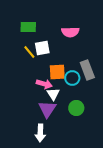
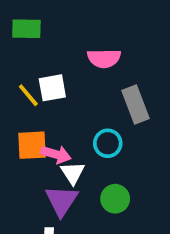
green rectangle: (28, 27) -> (26, 29), moved
gray rectangle: (87, 70) -> (135, 104), moved
orange square: (57, 72) -> (32, 145), moved

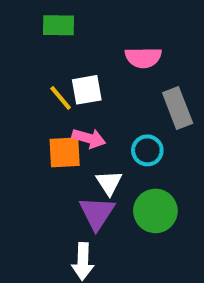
pink arrow: (56, 154) -> (89, 138), moved
green circle: (115, 199) -> (155, 211), size x1.4

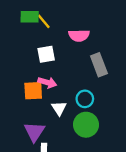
yellow line: (61, 98) -> (44, 21), moved
cyan circle: (147, 150) -> (85, 99), moved
purple triangle: (97, 213) -> (34, 132), moved

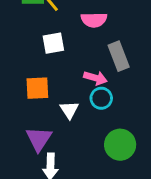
pink arrow: (47, 82) -> (95, 78), moved
green circle: (86, 125) -> (120, 145), moved

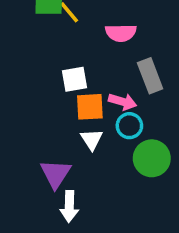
white square: (53, 43) -> (74, 79), moved
orange square: (37, 88) -> (90, 107), moved
green circle: (120, 145) -> (152, 158), moved

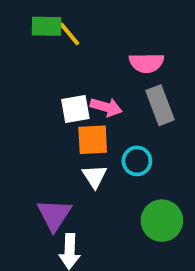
pink semicircle: (121, 33) -> (147, 63), moved
pink arrow: (123, 102) -> (106, 107), moved
green circle: (152, 158) -> (162, 221), moved

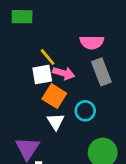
yellow line: (70, 34) -> (48, 57), moved
orange square: (93, 140) -> (54, 96), turned 35

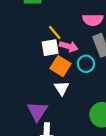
cyan circle: (85, 111) -> (86, 64), moved

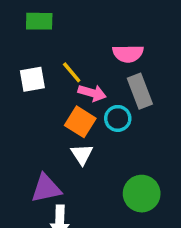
white square: (50, 48) -> (32, 79), moved
purple triangle: (37, 111) -> (46, 188), turned 45

